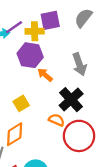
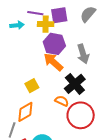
purple line: (14, 27) -> (35, 13), moved, turned 42
purple hexagon: (30, 55) -> (54, 44), moved
orange arrow: (45, 75) -> (53, 62), size x1.5

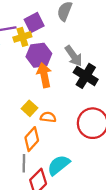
orange arrow: (53, 62) -> (44, 75), turned 55
black cross: (75, 84) -> (86, 76), moved
orange semicircle: (62, 101) -> (48, 117), moved

